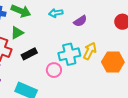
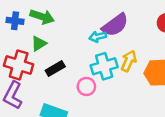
cyan arrow: (56, 13) -> (98, 37), moved
purple semicircle: (80, 21) -> (115, 25), size x1.6

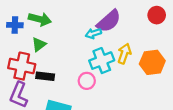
black rectangle: (55, 68) -> (45, 76), moved, turned 42

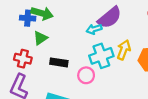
blue cross: (15, 25) -> (28, 18), moved
red cross: (22, 66) -> (23, 59), size x0.7
black rectangle: (45, 76) -> (59, 62), moved

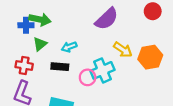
cyan arrow: (94, 29) -> (69, 47), moved
yellow arrow: (124, 50) -> (123, 50), turned 108
cyan cross: (101, 56) -> (102, 70), moved

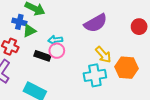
blue cross: (26, 25) -> (19, 22), moved
cyan cross: (102, 70) -> (95, 75), moved
pink circle: (88, 77) -> (57, 51), moved

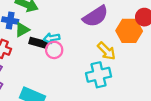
black rectangle: (42, 56) -> (38, 43), moved
orange hexagon: (126, 68) -> (129, 31), moved

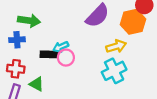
green triangle: (22, 30) -> (37, 84), moved, turned -49
yellow arrow: (106, 51) -> (116, 46), turned -48

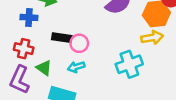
yellow arrow: (116, 46) -> (152, 38), moved
cyan arrow: (61, 47) -> (76, 67), moved

